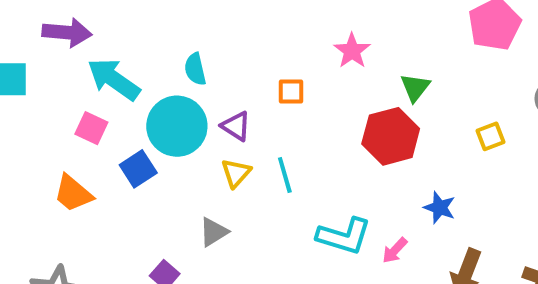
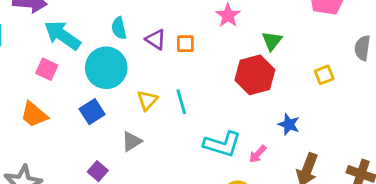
purple triangle: (236, 126) -> (156, 39), moved
blue square: (138, 169) -> (92, 112), moved

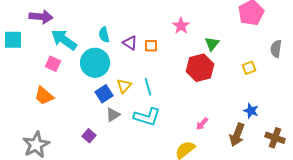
blue square: (92, 112) -> (104, 94), moved
blue star: (289, 124) -> (251, 111), moved
cyan L-shape: (222, 144) -> (147, 117), moved

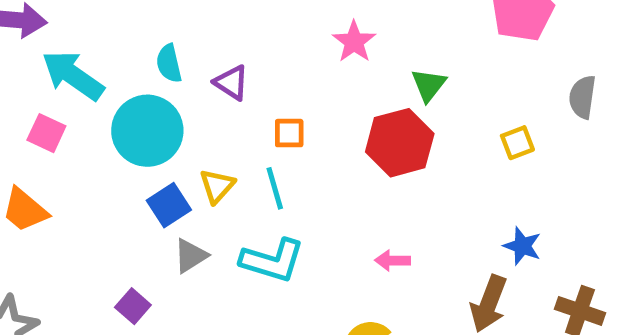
orange square: (151, 46) -> (289, 133), moved
pink arrow: (202, 124) -> (393, 260), moved, turned 48

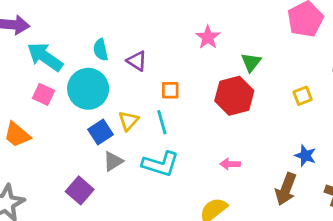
pink square: (46, 133) -> (43, 94), moved
purple square: (133, 306) -> (80, 190), size x1.4

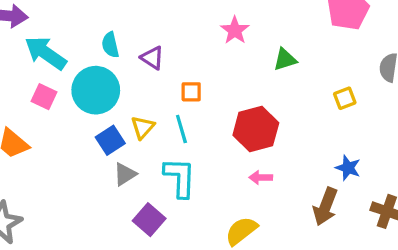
green triangle: (251, 62) -> (285, 59), turned 35
red hexagon: (234, 96) -> (256, 129), moved
cyan L-shape: (160, 164) -> (180, 177), turned -105
purple square: (80, 190) -> (149, 220), moved

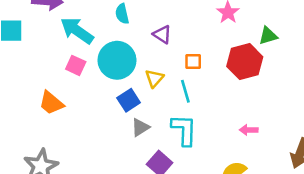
cyan semicircle: (110, 45) -> (122, 14), moved
yellow triangle: (143, 127) -> (154, 78), moved
red hexagon: (256, 129) -> (245, 62), moved

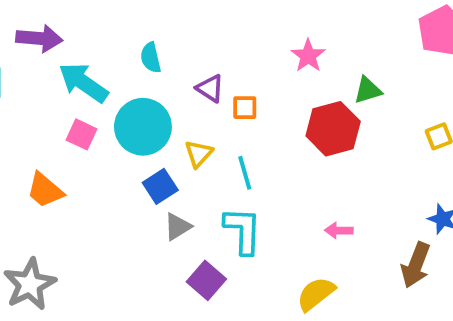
orange square: (193, 62) -> (245, 108), moved

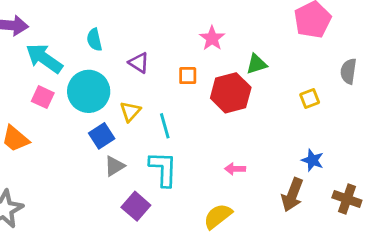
orange square: (245, 108) -> (188, 76), moved

